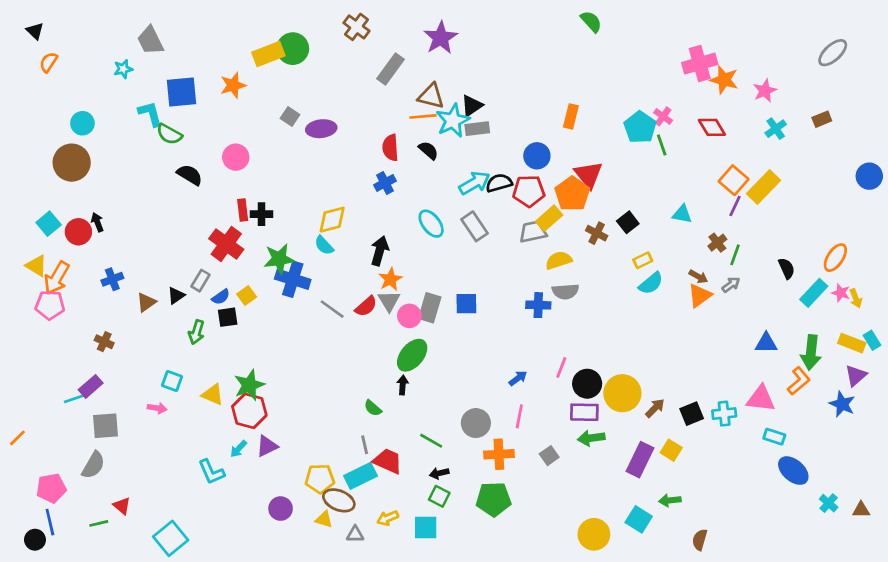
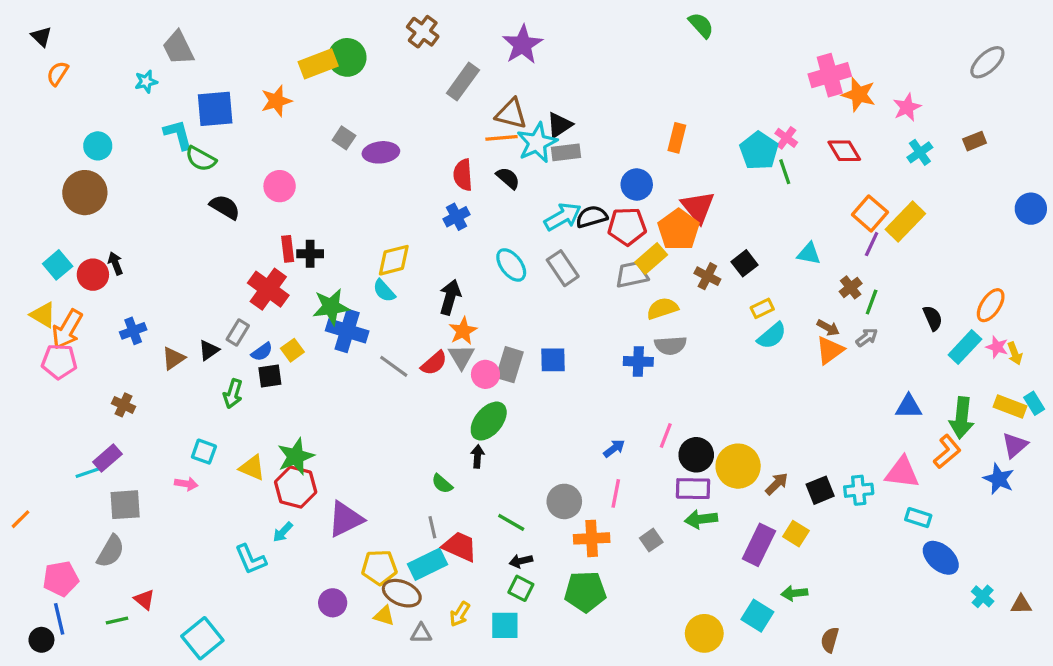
purple triangle: (267, 446) -> (346, 519), moved, size x1.4
yellow arrow: (388, 518) -> (460, 614), turned -35

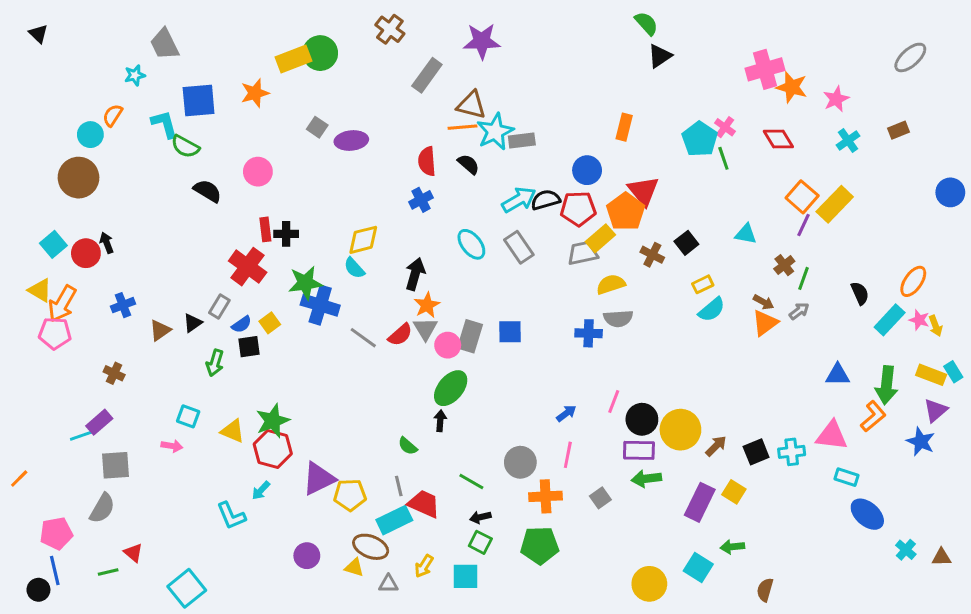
purple star: (522, 45) -> (482, 41), turned 30
orange semicircle: (58, 74) -> (113, 115), moved
black triangle: (559, 125) -> (660, 56), moved
yellow pentagon: (379, 567) -> (350, 495), moved

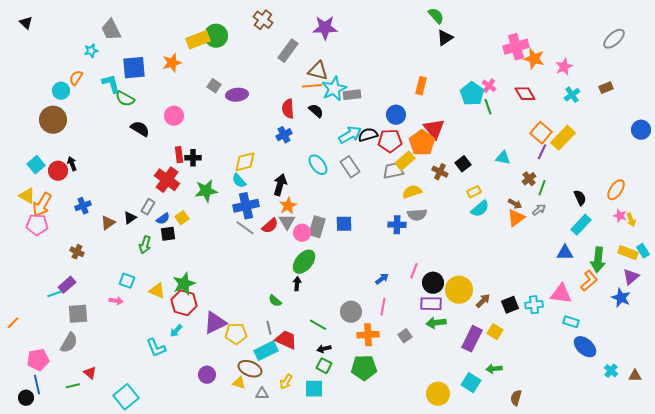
blue cross: (320, 305) -> (246, 206), moved, turned -30
cyan rectangle: (890, 320) -> (581, 225), moved

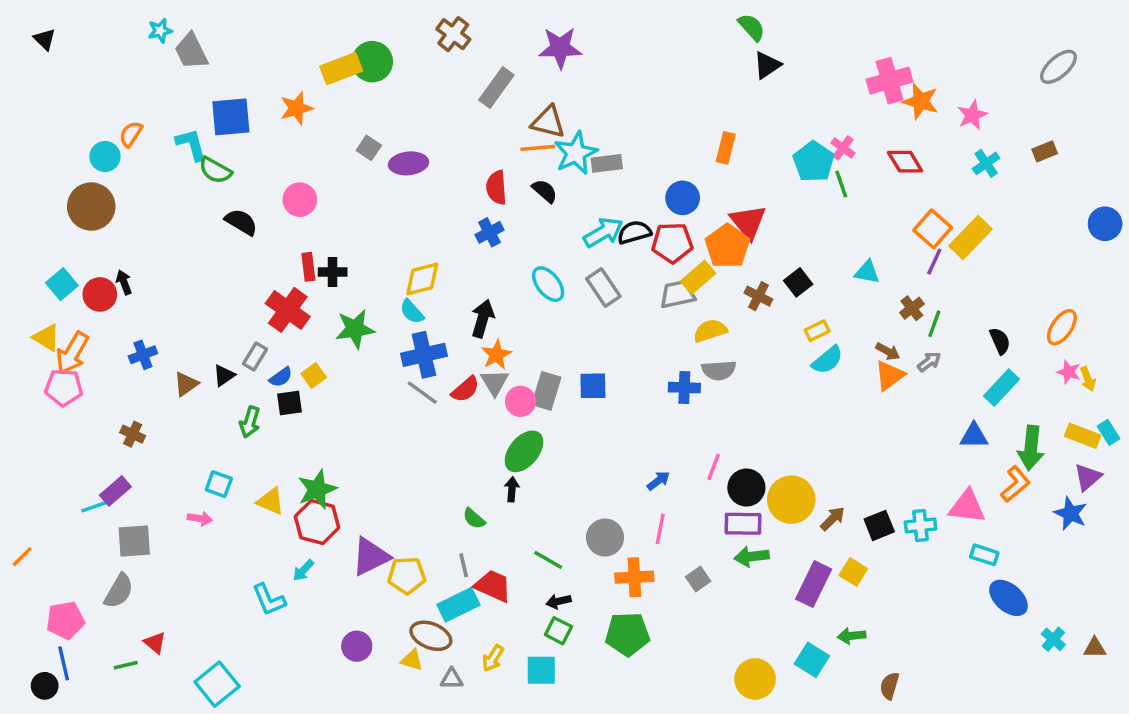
cyan star: (91, 51) -> (160, 31), moved

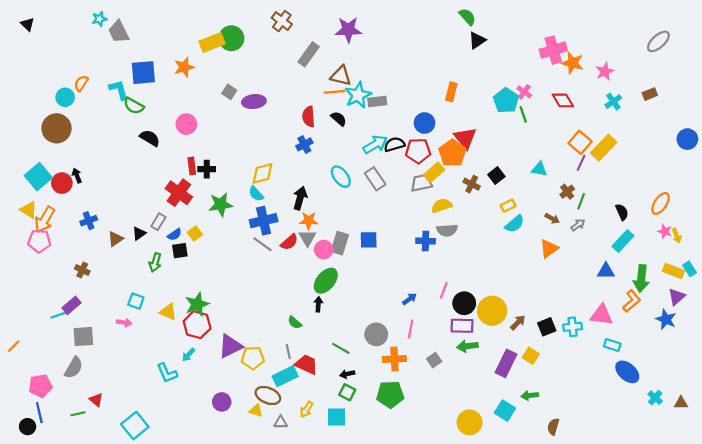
cyan square: (62, 284) -> (38, 177), size x1.4
orange star: (496, 355) -> (309, 221), turned 30
orange triangle: (890, 375) -> (549, 249), moved

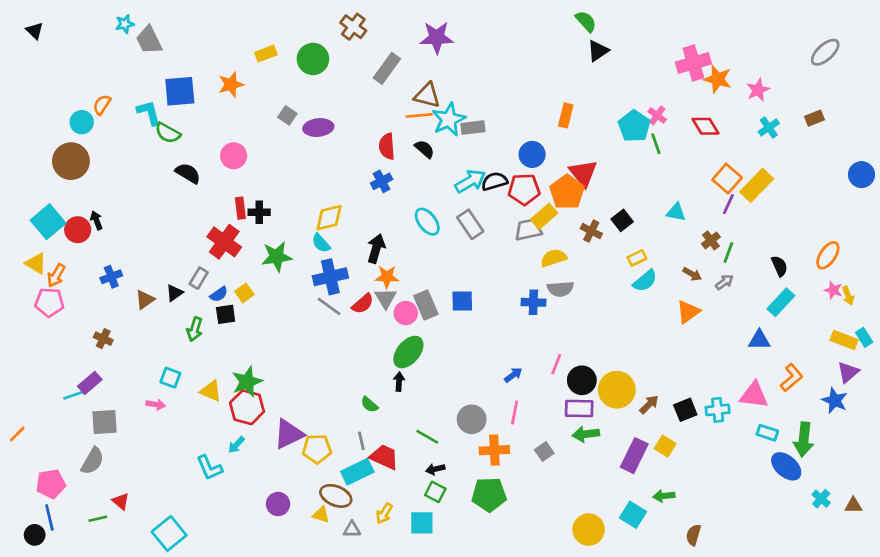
green circle: (231, 38) -> (313, 59), moved
yellow rectangle: (212, 43) -> (266, 54), size x0.7
orange arrow: (45, 220) -> (56, 275), size x0.7
gray rectangle: (340, 243) -> (426, 305), turned -40
green arrow: (641, 279) -> (804, 439), moved

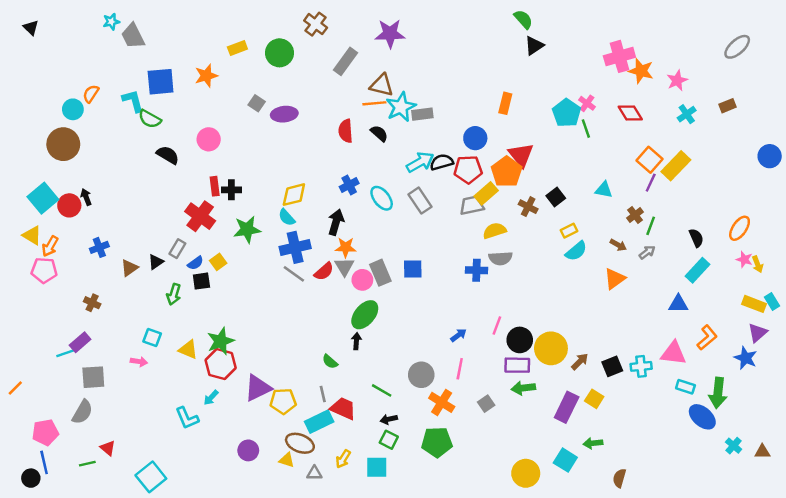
blue cross: (382, 181) -> (349, 185), moved
orange cross: (494, 450) -> (442, 402), turned 35

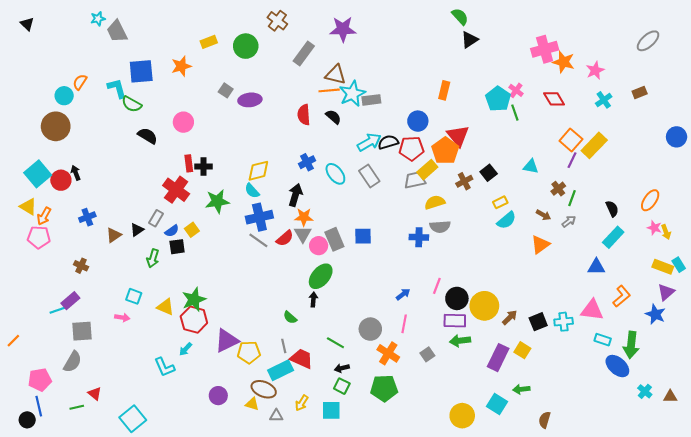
brown cross: (528, 207) -> (464, 181), turned 35

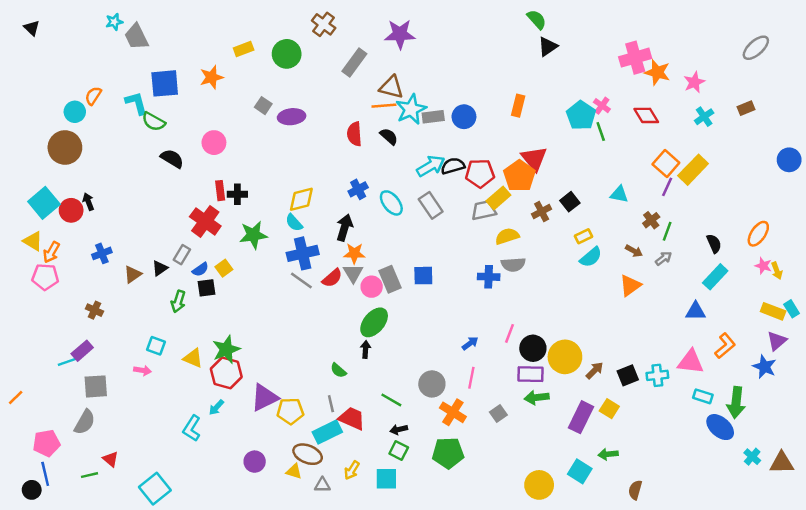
blue circle: (418, 121) -> (464, 117), moved
cyan L-shape: (164, 367) -> (192, 428), turned 55
brown triangle: (670, 397) -> (782, 463), size x1.5

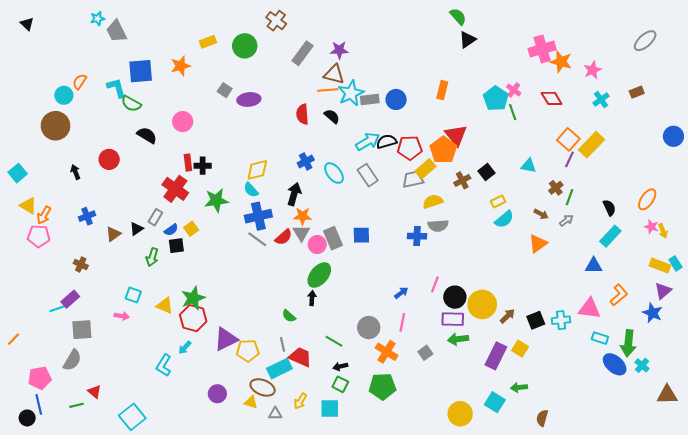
purple star: (400, 34) -> (339, 50), moved, size x0.7
cyan square: (44, 203) -> (18, 173), moved, size x0.7
red circle: (71, 210) -> (109, 159), moved
cyan cross: (752, 457) -> (642, 365), moved

